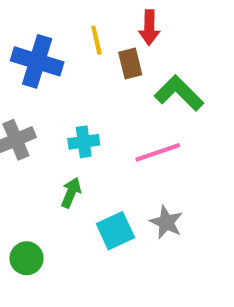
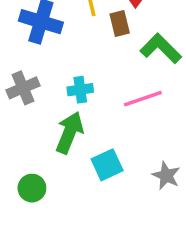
green arrow: (71, 193) -> (70, 133), size x1.6
gray star: (166, 222) -> (166, 176), moved

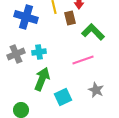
cyan cross: (80, 90) -> (39, 52), moved
gray star: (166, 176) -> (96, 90), moved

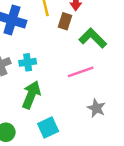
brown rectangle: (70, 18) -> (65, 21), turned 32
cyan square: (63, 97) -> (48, 127), moved

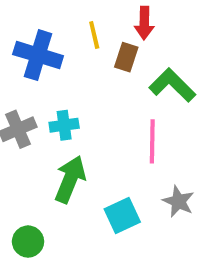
pink line: (81, 72) -> (152, 141), turned -70
cyan square: (48, 127) -> (122, 215), moved

